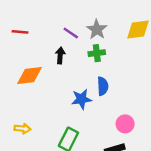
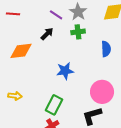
black arrow: (60, 55) -> (47, 34), turned 40
blue semicircle: (103, 86) -> (106, 49), moved
pink circle: (125, 124) -> (102, 92), size x1.5

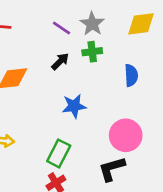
black arrow: (47, 34) -> (60, 61), moved

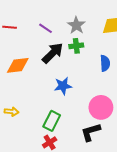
purple line: (62, 28) -> (45, 28), moved
black arrow: (60, 61) -> (53, 53), size x1.6

